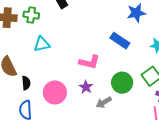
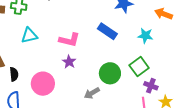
pink L-shape: (89, 62) -> (69, 40), moved
purple star: (86, 87) -> (69, 62), moved

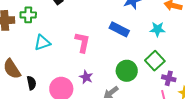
pink L-shape: (69, 40) -> (82, 42), turned -85
purple star: (69, 62) -> (86, 77), moved

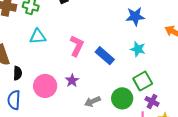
blue rectangle: (119, 29) -> (105, 56), moved
cyan star: (157, 29) -> (138, 49), moved
green circle: (127, 71) -> (122, 98), moved

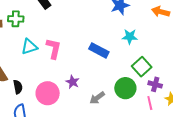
pink L-shape: (77, 46) -> (54, 49), moved

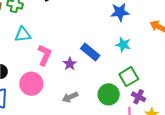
pink L-shape: (54, 49) -> (45, 55), moved
purple star: (73, 82) -> (70, 64), moved
gray arrow: (97, 98) -> (70, 97), moved

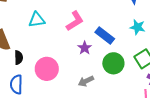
pink L-shape: (45, 55) -> (75, 21), moved, turned 35
green circle: (109, 94) -> (113, 63), moved

